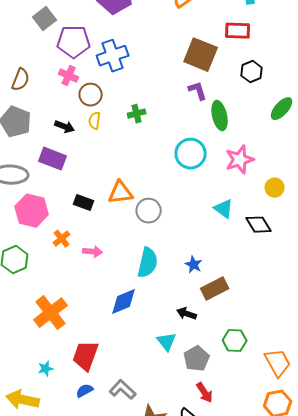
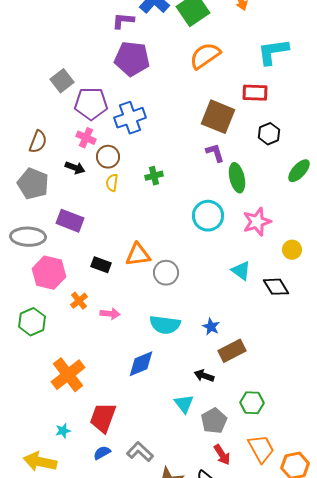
black arrow: (65, 127) -> (75, 168), moved
cyan semicircle: (148, 263) -> (165, 325), turned 84
orange trapezoid: (278, 363) -> (261, 449), moved

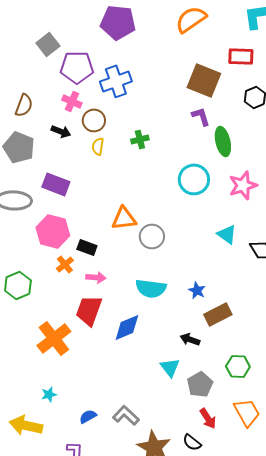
black rectangle: (101, 265) -> (87, 247), moved
pink hexagon: (49, 273) -> (53, 231), moved
red trapezoid: (103, 418) -> (89, 310), moved

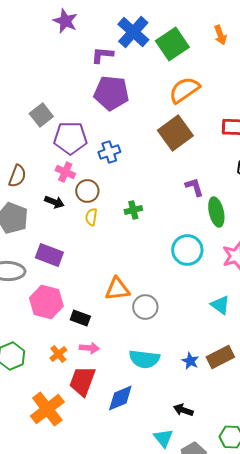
brown square: (204, 80) -> (175, 133), moved, turned 32
blue cross: (116, 81) -> (109, 152), size x0.7
orange cross: (65, 264) -> (58, 354), moved
brown rectangle: (218, 314) -> (220, 357), moved

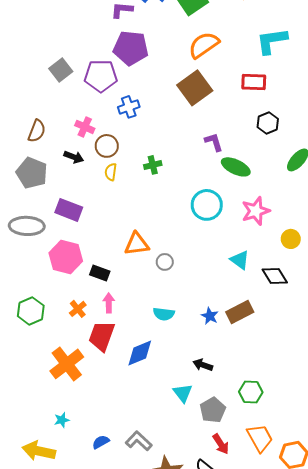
purple pentagon: (70, 138) -> (101, 76), moved
green ellipse: (216, 212) -> (236, 167), turned -52
gray circle: (145, 307) -> (165, 262), size x0.7
pink arrow: (89, 348) -> (109, 303), turned -96
cyan semicircle: (144, 359) -> (164, 314), size x0.7

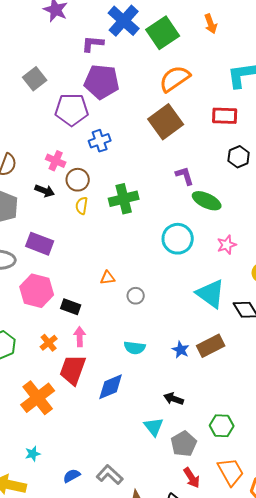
gray square: (61, 70) -> (35, 79), moved
green cross: (153, 165) -> (124, 199), size x1.6
pink star: (256, 211) -> (227, 245), size x0.7
orange triangle: (137, 244) -> (108, 278), size x0.6
cyan triangle: (240, 260) -> (211, 294), size x1.5

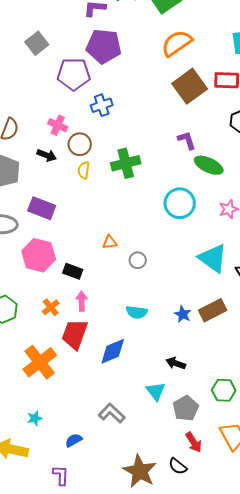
brown square: (166, 122) -> (190, 86), moved
gray L-shape: (110, 475) -> (112, 413), moved

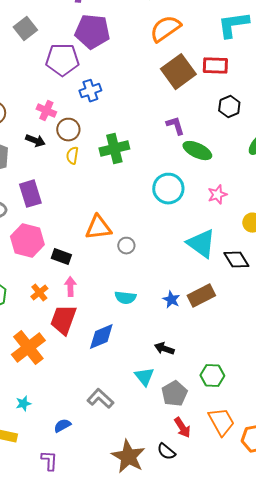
purple rectangle: (42, 208) -> (30, 194), turned 52
orange triangle: (110, 242) -> (98, 228), size x1.8

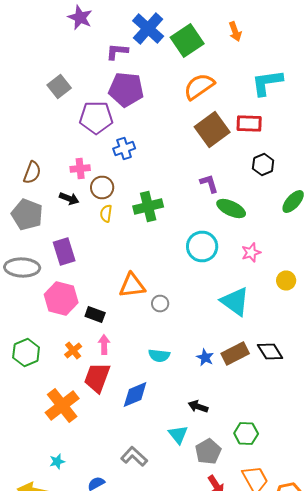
pink cross: (46, 111) -> (80, 168), turned -30
black diamond: (236, 260) -> (270, 352), moved

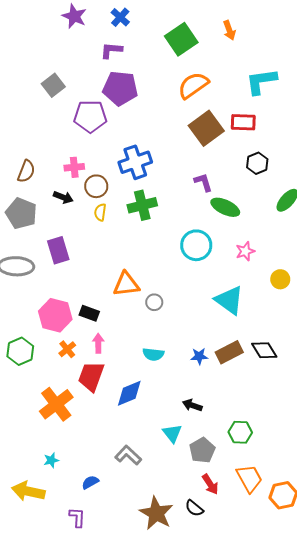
blue cross: (148, 28) -> (120, 17), moved, size x0.6
blue cross: (124, 148) -> (135, 162), moved, size x1.5
pink hexagon: (61, 298) -> (55, 315), moved
blue star: (205, 358) -> (199, 356), turned -30

